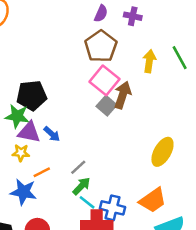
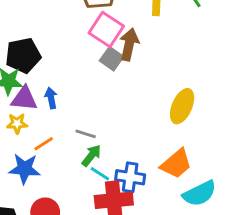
blue arrow: (52, 134) -> (51, 98), turned -138
gray line: (78, 167) -> (86, 134), turned 66

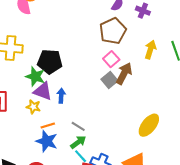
pink square: (106, 30) -> (111, 59), size x0.7
blue star: (24, 169) -> (47, 141), moved

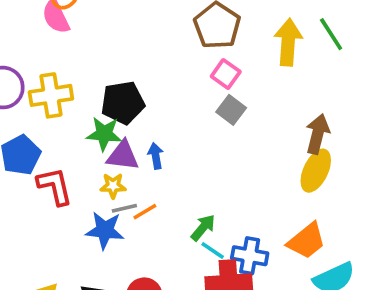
yellow arrow: (150, 50) -> (288, 42), size x1.4
brown arrow: (124, 73) -> (318, 134), moved
gray line: (78, 126) -> (124, 208), moved, turned -32
blue star: (47, 141) -> (105, 230), moved

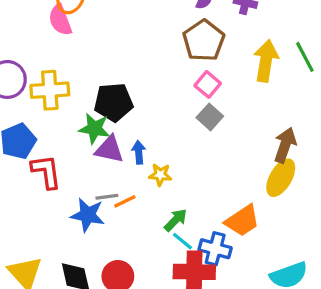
yellow star: (113, 186) -> (160, 175), moved
orange trapezoid: (306, 241) -> (242, 221), moved

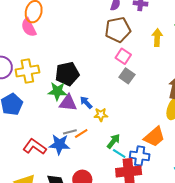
brown pentagon: (204, 41) -> (118, 30), turned 30
yellow arrow: (266, 61) -> (157, 38), size x0.7
blue arrow: (139, 152) -> (86, 103), turned -32
red L-shape: (46, 172) -> (35, 147), moved, turned -40

